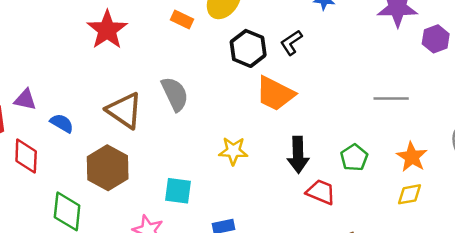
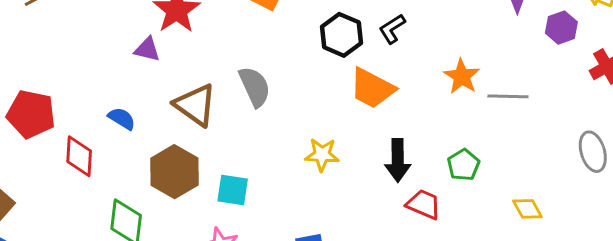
purple triangle: (25, 100) -> (147, 49), moved
orange star: (412, 157) -> (462, 76), moved
cyan square: (178, 191) -> (233, 190), moved
yellow diamond: (409, 194) -> (527, 209), turned 70

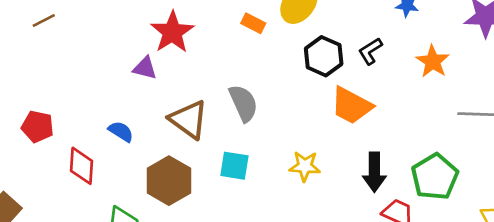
orange star: (462, 76) -> (433, 61), moved
red pentagon: (31, 114) -> (38, 127), size x0.7
green pentagon: (463, 165) -> (435, 177), size x1.6
cyan square: (233, 190) -> (234, 166), moved

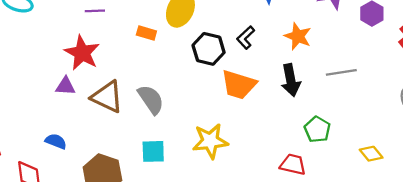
brown triangle: (189, 119) -> (107, 97), moved
yellow star: (305, 166) -> (210, 141), size x1.4
black arrow: (374, 172) -> (291, 80), moved
green pentagon: (435, 177) -> (317, 129), size x0.7

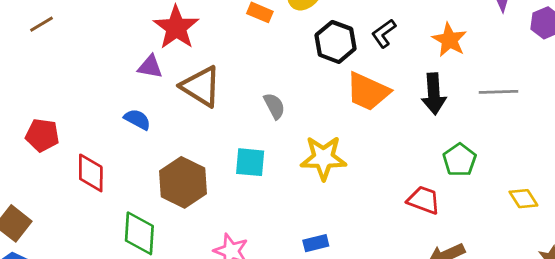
gray semicircle: (151, 99) -> (274, 106), moved, size x0.7
blue semicircle: (56, 141) -> (137, 119), moved

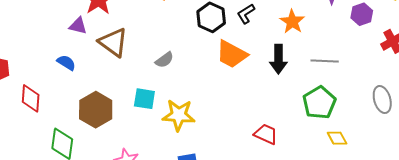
gray semicircle: (274, 106) -> (164, 60), turned 78
yellow star: (323, 158) -> (179, 115), moved
green pentagon: (460, 160) -> (319, 103), moved, size x1.4

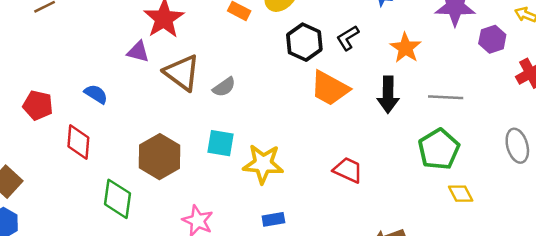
gray semicircle: (164, 60) -> (224, 87), moved
blue semicircle: (66, 63) -> (96, 94), moved
red trapezoid: (266, 134) -> (348, 170), moved

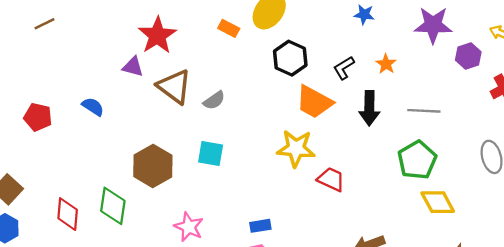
black L-shape: (348, 38) -> (344, 68), moved
orange star: (406, 48) -> (386, 64), size x0.7
red diamond: (78, 142) -> (68, 214), moved
yellow star: (263, 164) -> (296, 148), moved
yellow diamond: (461, 194) -> (438, 202), size x1.4

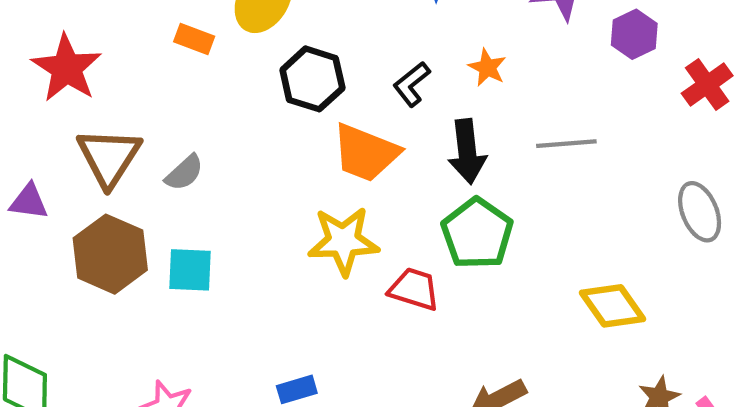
purple triangle: (133, 67) -> (29, 202), moved
brown triangle: (174, 87) -> (109, 157), turned 33
green pentagon: (417, 160) -> (477, 234), moved
brown hexagon: (153, 166) -> (110, 254), moved

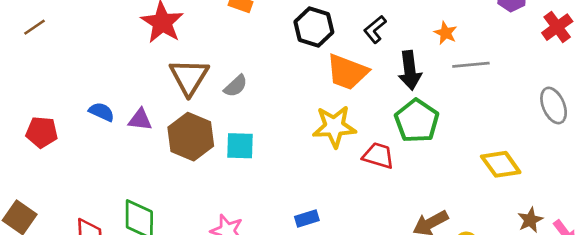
orange star: (487, 68) -> (445, 33), moved
purple triangle: (29, 202) -> (140, 120), moved

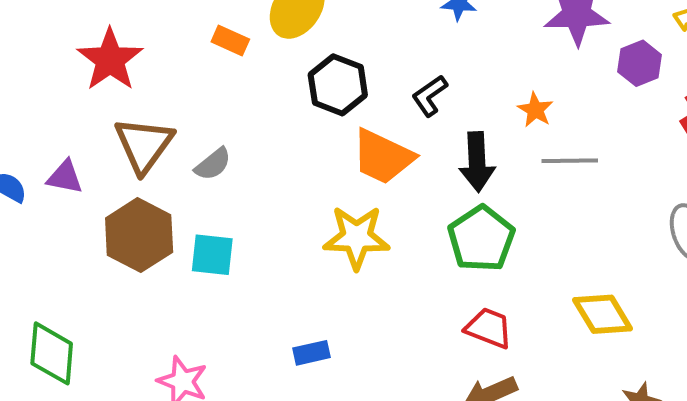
purple triangle: (140, 120) -> (65, 177), moved
red trapezoid: (378, 156) -> (489, 328), moved
blue rectangle: (307, 219) -> (312, 353), moved

